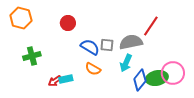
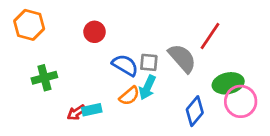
gray semicircle: (131, 42) -> (182, 58), turned 60
cyan arrow: (126, 63) -> (147, 87), moved
orange semicircle: (93, 69) -> (129, 96), turned -70
green ellipse: (157, 78) -> (228, 83), moved

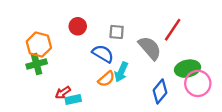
orange hexagon: (29, 25) -> (39, 45), moved
gray square: (149, 62) -> (117, 32), moved
cyan rectangle: (92, 110) -> (73, 99), moved

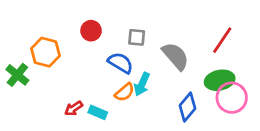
red line: (173, 30) -> (222, 40), moved
green cross: (37, 64) -> (17, 75), moved, turned -36
cyan rectangle: (73, 99) -> (98, 112), moved, turned 35

